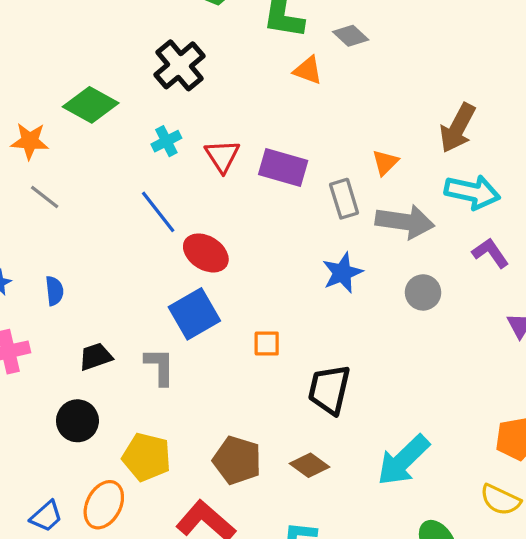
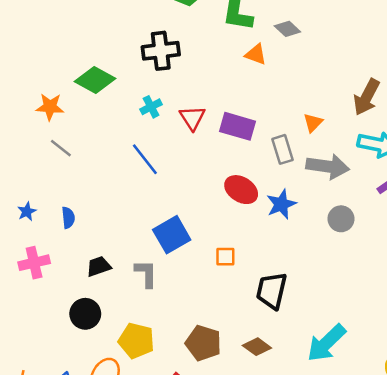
black cross: (180, 65) -> (161, 51), turned 33
red ellipse: (206, 253) -> (241, 190), moved

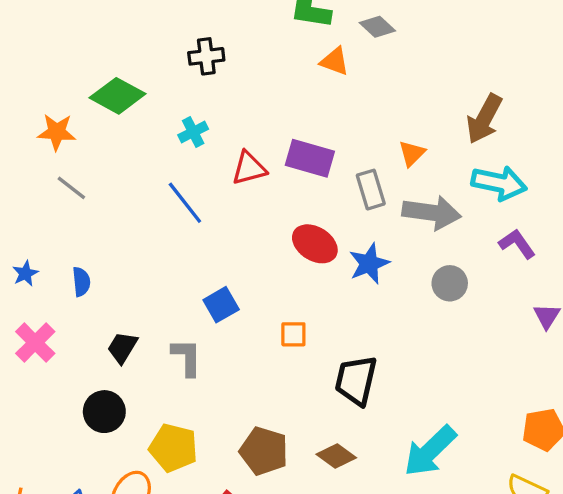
black cross: (161, 51) -> (206, 56), size x0.7
red triangle: (192, 118) -> (249, 168), moved, turned 48
blue square: (172, 235) -> (221, 305), size x0.7
pink cross: (34, 263) -> (35, 343), turned -32
black trapezoid: (99, 266) -> (122, 347), turned -40

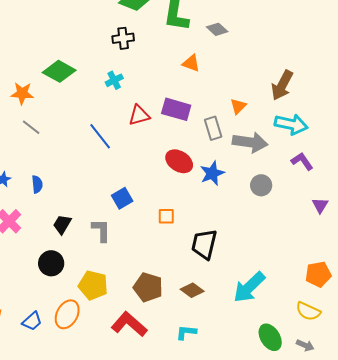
black cross: (206, 56) -> (123, 38), moved
orange triangle: (335, 61) -> (191, 63), moved
cyan cross: (193, 132) -> (114, 80), moved

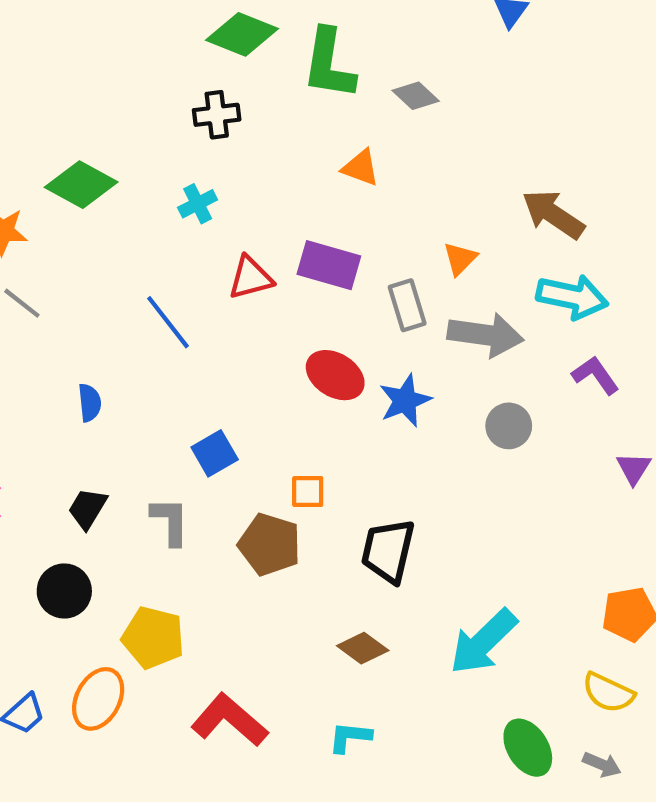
brown arrow: (282, 85) -> (553, 214), turned 96
blue semicircle: (37, 184) -> (90, 403), moved
brown pentagon: (148, 287) -> (270, 544), moved

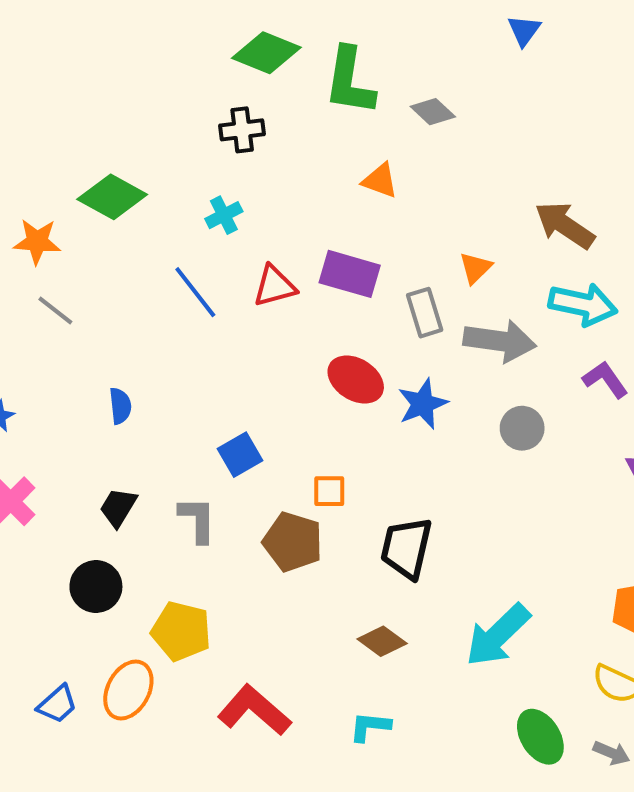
blue line: (168, 322) -> (195, 292), moved

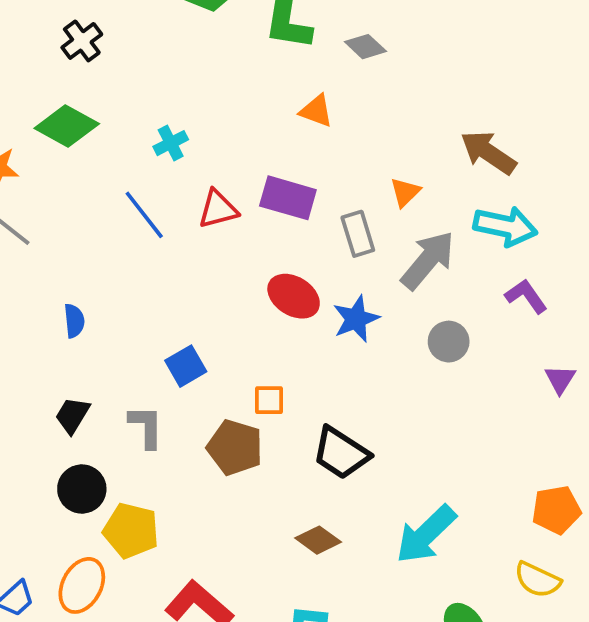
black cross: (242, 130) -> (82, 41), moved, turned -30
gray arrow: (500, 341) -> (428, 260), turned -58
black trapezoid: (406, 548) -> (341, 453), turned -70
black circle: (96, 586) -> (82, 489), moved

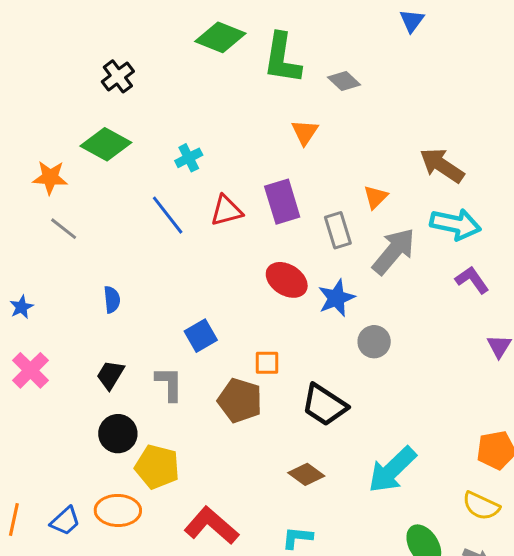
orange triangle: (316, 111) -> (305, 132), turned 44
purple rectangle: (288, 198) -> (282, 202), turned 57
gray circle: (449, 342) -> (374, 342), moved
orange ellipse: (82, 585) -> (118, 510), turned 63

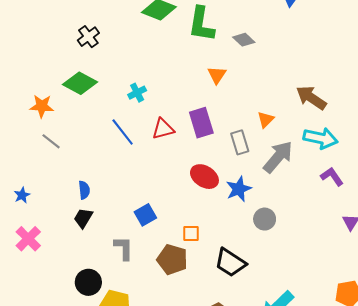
black trapezoid: (110, 375) -> (83, 218), moved

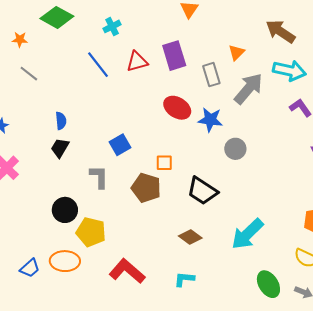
orange star: (42, 106) -> (20, 39), size x0.7
blue star: (239, 189) -> (210, 120), turned 30

